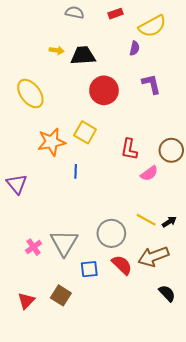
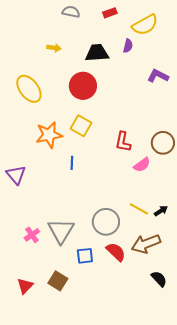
black trapezoid: (83, 56) -> (97, 53), moved
purple L-shape: (151, 84) -> (158, 76), moved, turned -50
red circle: (104, 90) -> (83, 86), moved

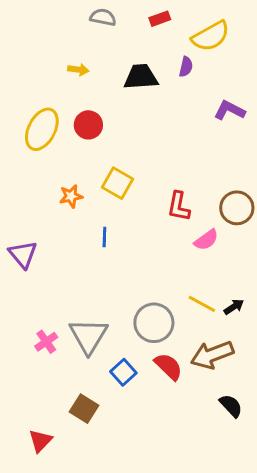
red circle: (83, 86) -> (88, 125), moved, size x0.7
yellow ellipse: (29, 89) -> (42, 129), turned 64
orange star: (49, 135) -> (71, 196), size x0.6
blue square: (85, 256) -> (123, 372), turned -36
red triangle: (25, 286) -> (40, 441), moved

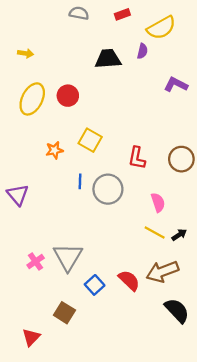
yellow arrow: (78, 70) -> (26, 53), moved
pink semicircle: (206, 240) -> (158, 202), moved, turned -72
gray circle: (154, 323) -> (108, 189), moved
black semicircle: (231, 406) -> (177, 310), size x1.4

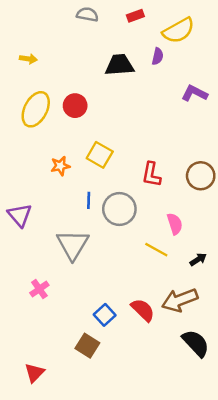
yellow line: (155, 233) -> (156, 250), moved
gray triangle: (68, 257) -> (73, 245), moved
brown square: (64, 313) -> (87, 346), moved

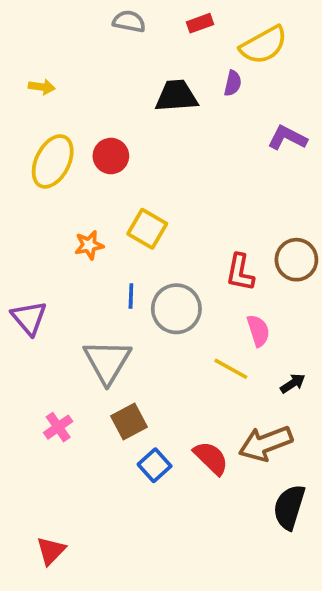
red L-shape: (151, 175) -> (240, 272), moved
black semicircle: (196, 343) -> (289, 507), turned -120
brown square: (87, 346) -> (129, 422), moved, turned 30

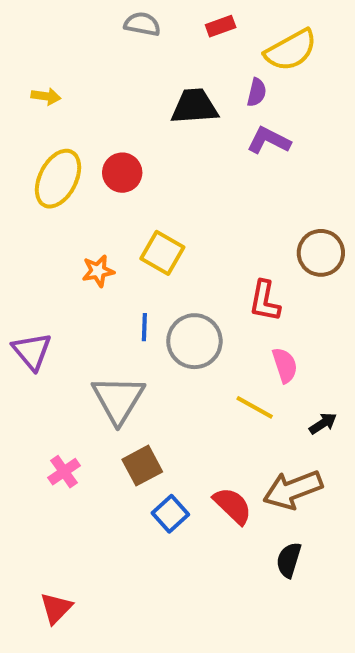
purple L-shape: (287, 138) -> (269, 140), moved
brown circle: (296, 260) -> (321, 253), moved
black semicircle: (289, 507) -> (289, 560), moved, size x0.7

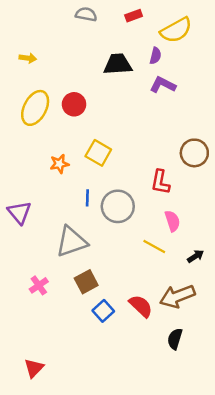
gray triangle: (118, 399) -> (72, 242), turned 40

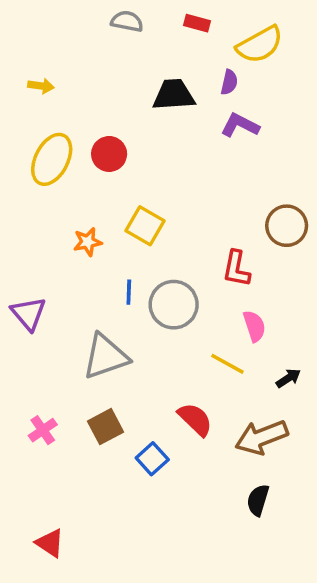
red rectangle: (134, 16) -> (197, 23), turned 35
brown square: (86, 282) -> (106, 427), moved
pink cross: (39, 285) -> (43, 430), moved
red semicircle: (141, 306) -> (195, 419), moved
red triangle: (34, 368) -> (50, 543), turned -40

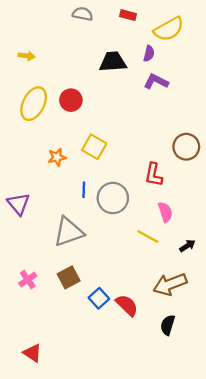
red semicircle: (195, 419) -> (127, 305), moved

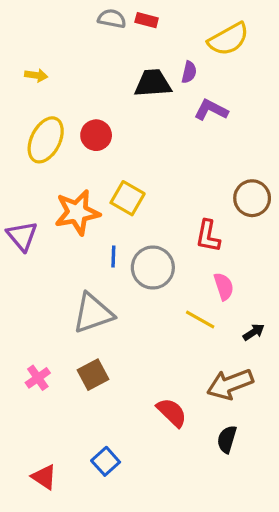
red rectangle: (128, 15) -> (147, 20), moved
purple semicircle: (149, 54) -> (189, 72), moved
orange star: (57, 157) -> (77, 212), size x1.8
purple triangle: (18, 204) -> (22, 236), moved
blue square: (99, 298) -> (106, 461), moved

